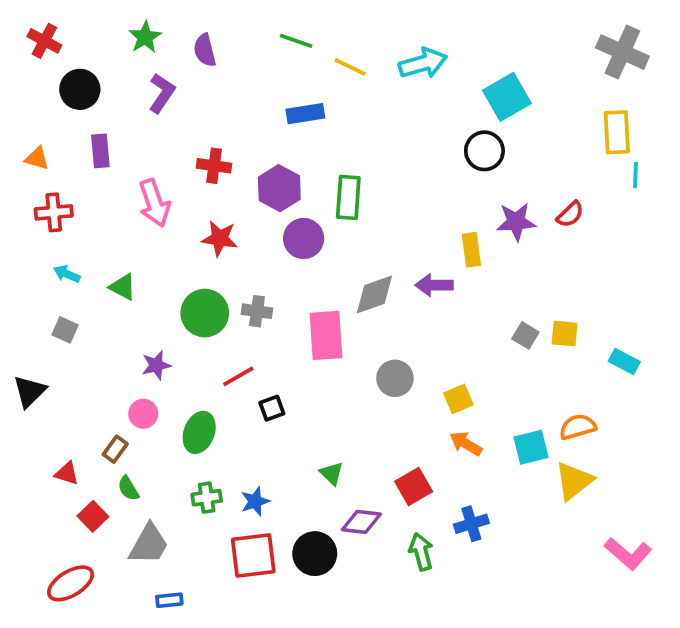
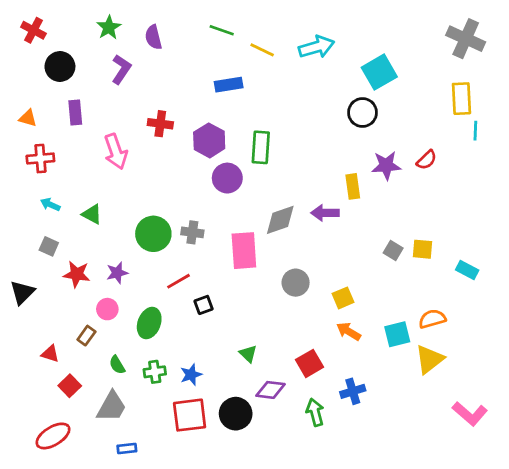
red star: (220, 238) -> (77, 274), moved
green semicircle: (128, 488) -> (117, 365), moved

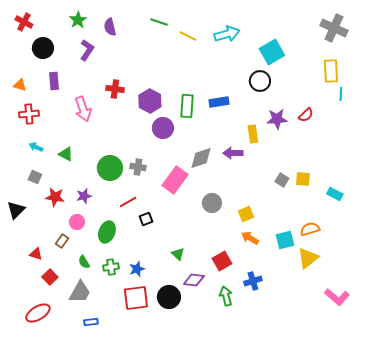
blue rectangle: (229, 85) -> (219, 102), moved
pink rectangle: (244, 251) -> (175, 180), turned 40

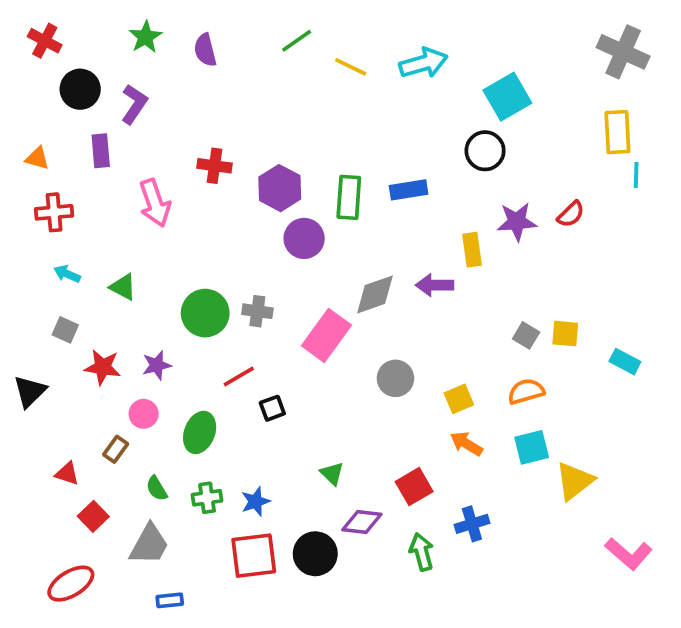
green line: (159, 22) -> (297, 41), turned -54
purple L-shape: (87, 50) -> (134, 104), moved
orange semicircle: (310, 229) -> (526, 391), moved

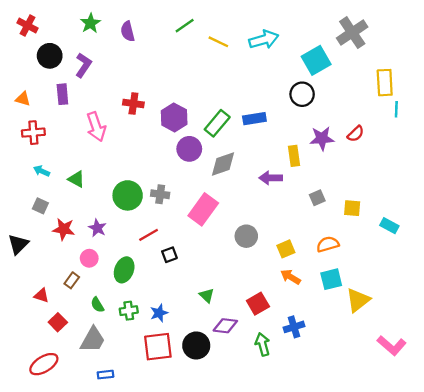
gray cross: (623, 52) -> (352, 33), moved, turned 32
green rectangle: (349, 197) -> (217, 123), turned 36
gray diamond: (375, 294) -> (223, 164), moved
gray square: (526, 335) -> (317, 198), moved, turned 35
purple star: (157, 365) -> (97, 228), turned -30

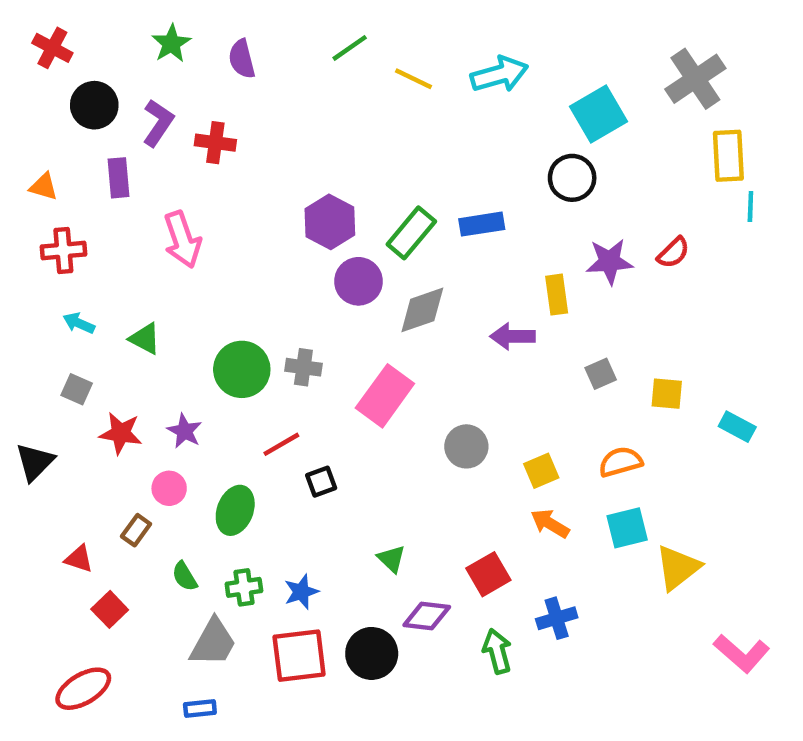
gray cross: (352, 33) -> (695, 79), moved
red cross: (133, 104) -> (215, 143), moved
gray trapezoid: (93, 340) -> (213, 642), moved

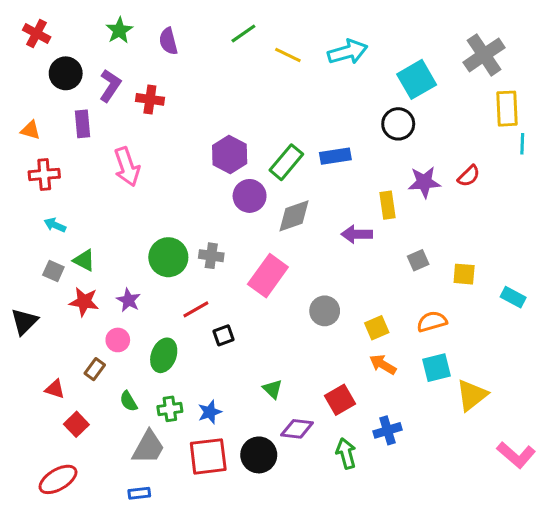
green triangle: (145, 339) -> (84, 260), moved

